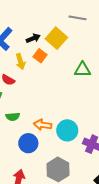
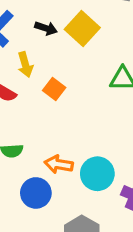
black arrow: (33, 38) -> (46, 28), turned 40
orange square: (40, 56) -> (54, 89), moved

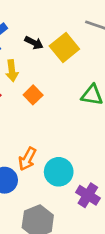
orange arrow: (59, 164) -> (27, 159), turned -80

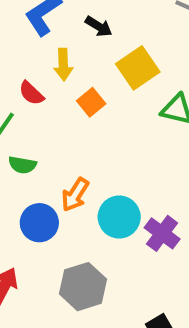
yellow square: (64, 47) -> (138, 68), moved
purple cross: (88, 195) -> (162, 233), moved

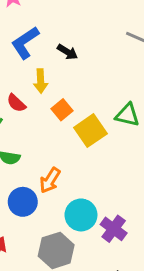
yellow square: (138, 68) -> (90, 131), moved
cyan circle: (119, 217) -> (81, 215), moved
purple cross: (162, 233) -> (114, 229), moved

